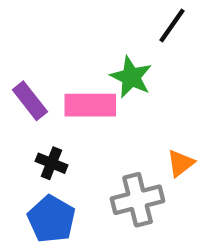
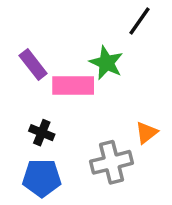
purple rectangle: (30, 101) -> (33, 65), moved
blue pentagon: (51, 219) -> (42, 178), turned -30

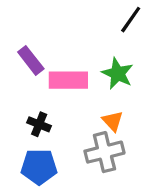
green star: (106, 63) -> (118, 74), moved
orange triangle: (146, 133) -> (113, 121), moved, turned -35

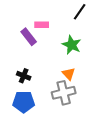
purple rectangle: (31, 60) -> (29, 37), moved
pink rectangle: (68, 80) -> (42, 25), moved, size x0.6

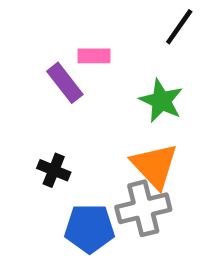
orange triangle: (69, 74) -> (155, 166), size x1.6
blue pentagon: (24, 102) -> (90, 228), moved

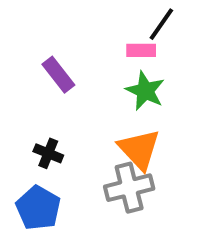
pink rectangle: (94, 56) -> (141, 50), moved
blue pentagon: (90, 228) -> (38, 208), moved, turned 30

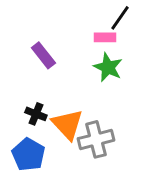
orange triangle: (139, 149) -> (67, 124), moved

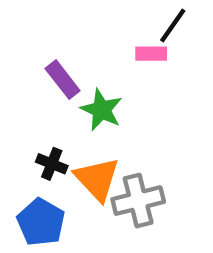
green star: (108, 67) -> (101, 110), moved

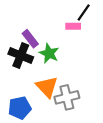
black cross: (52, 164) -> (21, 55), moved, size x1.6
blue pentagon: (41, 222) -> (20, 108), turned 30

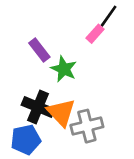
pink rectangle: (73, 26) -> (95, 34), turned -48
black cross: (21, 55) -> (38, 107), moved

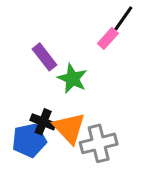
black cross: (38, 107) -> (43, 122), size x0.7
blue pentagon: (26, 140) -> (29, 140), moved

